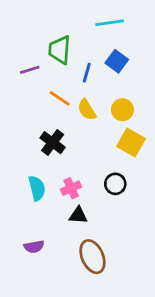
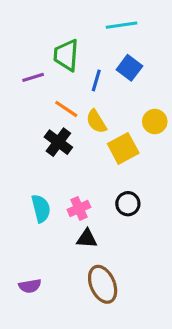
yellow circle: (122, 110) -> (155, 122), moved
black cross: (53, 143) -> (58, 142), moved
yellow square: (131, 143) -> (123, 148), moved, turned 32
purple semicircle: (34, 247) -> (30, 286), moved

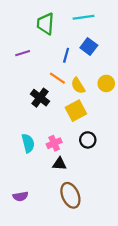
green trapezoid: (66, 55) -> (45, 24), moved
orange line: (66, 109) -> (57, 78), moved
yellow semicircle: (96, 122) -> (78, 86), moved
yellow square: (123, 148) -> (76, 111), moved

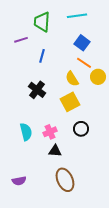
purple line: (23, 53) -> (21, 40), moved
blue line: (66, 55) -> (42, 56), moved
orange line: (57, 78) -> (84, 63), moved

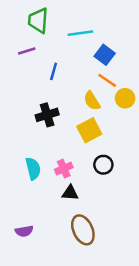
cyan line: (77, 16) -> (80, 33), moved
green trapezoid: (42, 22) -> (38, 20), moved
black cross: (37, 90) -> (47, 115), turned 36

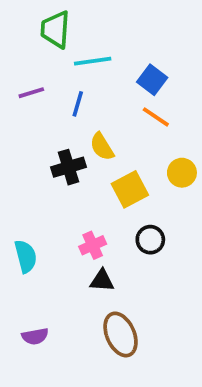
cyan line: (80, 33) -> (93, 61), moved
purple line: (27, 51) -> (31, 93), moved
yellow circle: (125, 98) -> (182, 173), moved
yellow semicircle: (92, 101) -> (102, 147), moved
cyan semicircle: (33, 169) -> (26, 256), moved

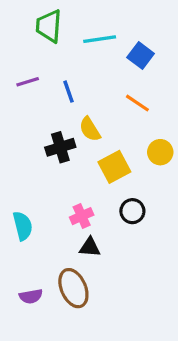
cyan line: (93, 61) -> (100, 39), moved
blue square: (152, 80) -> (141, 56), moved
blue line: (78, 104) -> (69, 92), turned -35
brown ellipse: (121, 334) -> (73, 288), moved

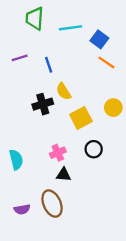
orange line: (137, 103) -> (106, 62), moved

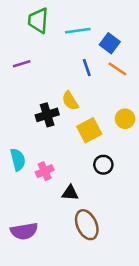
blue line: (49, 65) -> (87, 68), moved
pink cross: (58, 153) -> (45, 171), moved
cyan semicircle: (16, 160) -> (18, 160), moved
brown ellipse: (52, 204) -> (87, 225), moved
purple semicircle: (22, 209) -> (24, 231), size x1.5

